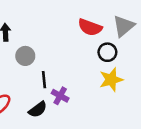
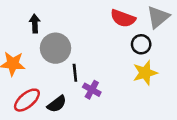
gray circle: (25, 56) -> (55, 48), size x1.5
black semicircle: (38, 109) -> (57, 104), moved

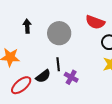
gray circle: (55, 48) -> (59, 33), moved
black semicircle: (57, 104) -> (43, 76), moved

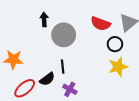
black arrow: (27, 26) -> (44, 19), moved
purple cross: (71, 77) -> (70, 89), moved

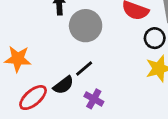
black line: (63, 67) -> (84, 69), turned 56

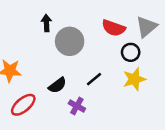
black line: (84, 69) -> (94, 79), moved
black semicircle: (63, 85) -> (57, 85), moved

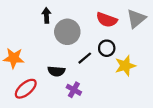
black circle: (131, 52) -> (107, 48), moved
black line: (94, 79) -> (85, 58), moved
black semicircle: (57, 85) -> (56, 71), turned 42

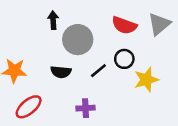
black semicircle: (56, 71) -> (61, 72), moved
purple cross: (74, 90) -> (85, 108), turned -32

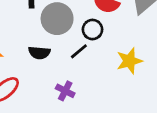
black circle: (124, 59) -> (92, 30), moved
purple cross: (85, 108) -> (65, 91), turned 30

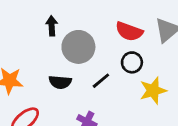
black circle: (92, 30) -> (132, 62), moved

